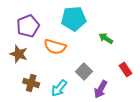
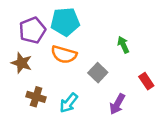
cyan pentagon: (74, 19) -> (65, 22), moved
green arrow: (106, 38) -> (123, 45), turned 32
gray square: (84, 72) -> (98, 73), moved

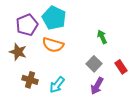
cyan pentagon: (65, 22) -> (54, 18), turned 30
gray square: (98, 73) -> (94, 64), moved

